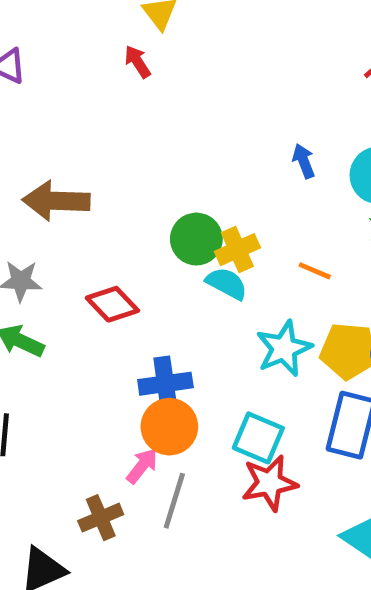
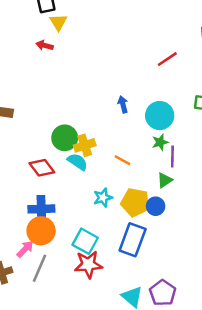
red arrow: (137, 62) -> (45, 45), turned -49
red diamond: (112, 304) -> (42, 168), moved
cyan star: (284, 348) -> (103, 198), size x0.7

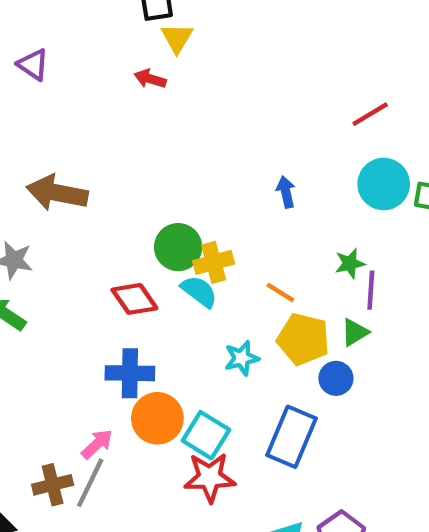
cyan circle: (160, 116) -> (384, 184), moved
yellow pentagon: (135, 202) -> (303, 339), moved
orange circle: (41, 231) -> (157, 418), moved
gray line: (40, 268) -> (90, 483), moved

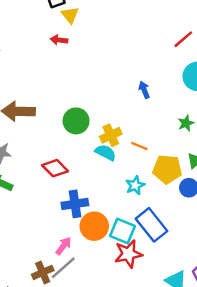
green circle: (178, 247) -> (76, 121), moved
orange line: (280, 292) -> (139, 146), moved
red diamond: (134, 299) -> (55, 168), moved
blue rectangle: (291, 437) -> (152, 225), moved, turned -52
gray line: (90, 483) -> (63, 268), turned 32

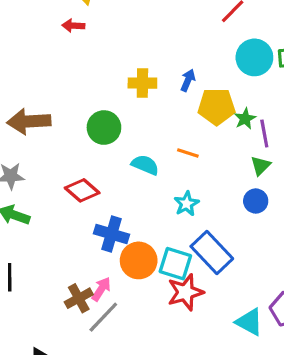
blue arrow: (144, 90) -> (188, 80), turned 49
yellow cross: (111, 135) -> (142, 83), moved, turned 30
yellow pentagon: (167, 169) -> (217, 107), moved
blue cross: (75, 204) -> (111, 234), turned 30
brown cross: (43, 272) -> (79, 298), moved

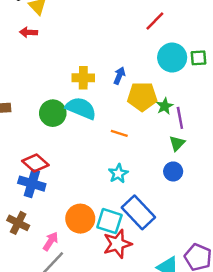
cyan semicircle: (145, 165) -> (81, 108), moved, size x1.4
blue cross: (111, 234) -> (32, 184), moved
brown cross: (79, 298) -> (18, 223), moved, turned -35

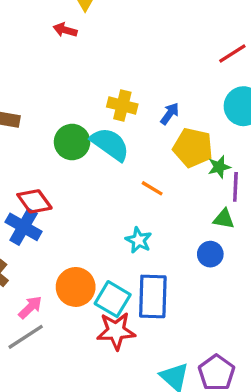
green triangle: (177, 143) -> (224, 219), turned 42
cyan star: (118, 174) -> (139, 240), turned -30
blue rectangle: (138, 212) -> (153, 296), turned 32

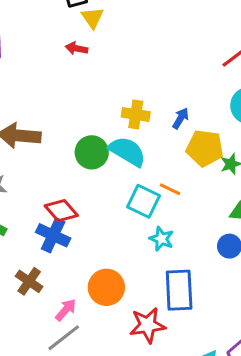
cyan square: (113, 299) -> (144, 201), moved

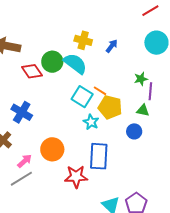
yellow pentagon: (205, 148) -> (110, 107), moved
red diamond: (61, 211) -> (32, 71), moved

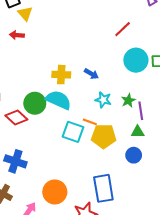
blue arrow: (112, 46) -> (91, 74), turned 96
cyan star: (91, 122) -> (103, 100), moved

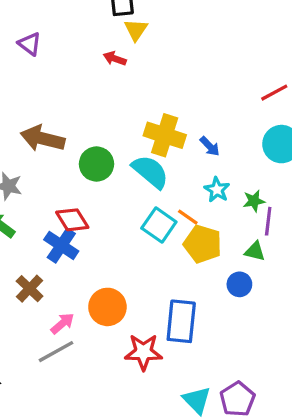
yellow cross: (61, 75) -> (165, 135), size x1.4
green circle: (35, 103) -> (96, 164), moved
red diamond: (16, 117) -> (72, 220), moved

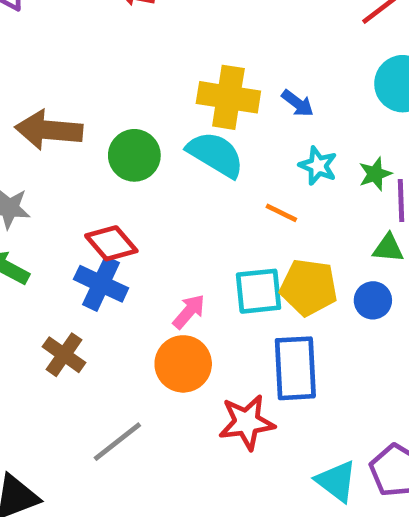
cyan square: (159, 225) -> (258, 291), moved, turned -32
yellow pentagon: (203, 244) -> (309, 287), moved
pink arrow: (62, 323) -> (189, 311), moved

